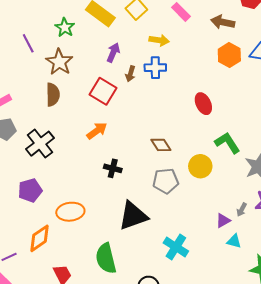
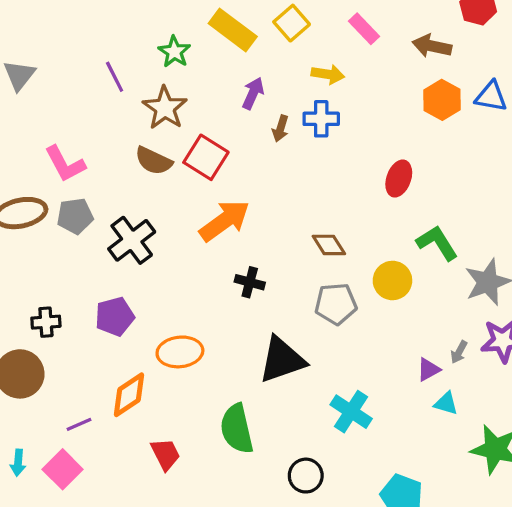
red square: (103, 91) -> (206, 157), moved
brown semicircle: (53, 95) -> (154, 161), turned 115
red ellipse: (203, 104) -> (399, 179), turned 45
orange arrow: (97, 131) -> (225, 221), size x1.5

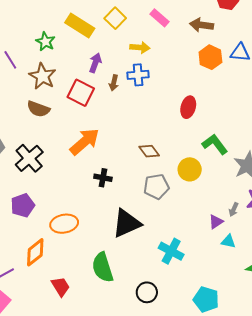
red square: (206, 157) -> (81, 93), moved

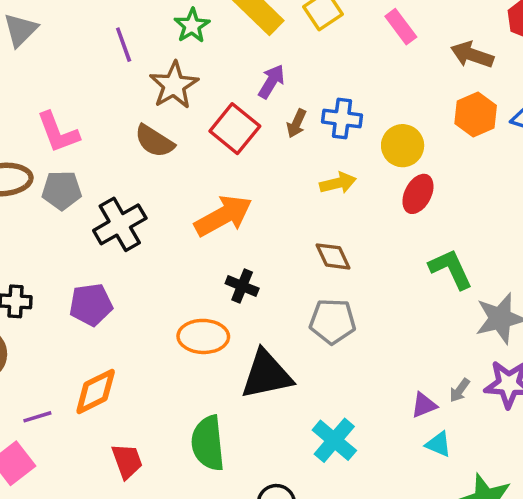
yellow arrow: (140, 47) -> (338, 183), moved, turned -30
yellow circle: (190, 169) -> (403, 146), moved
orange ellipse: (64, 224) -> (203, 336), moved

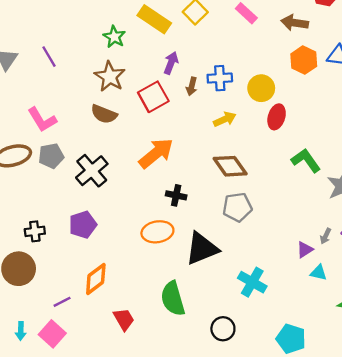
purple line: (124, 45) -> (49, 57), moved
red square: (235, 129) -> (153, 97), turned 32
brown diamond: (333, 256) -> (230, 166), size x1.4

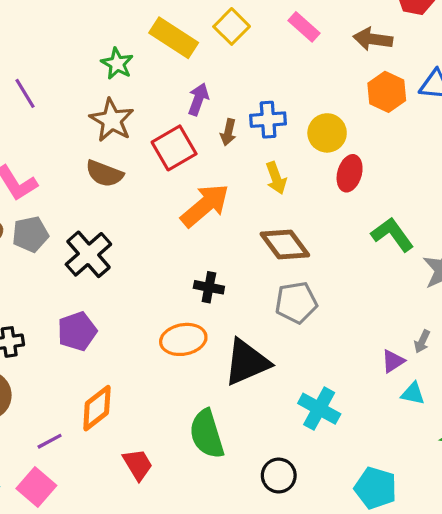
yellow arrow: (225, 119) -> (276, 178), turned 95
orange arrow: (156, 153) -> (205, 205), moved

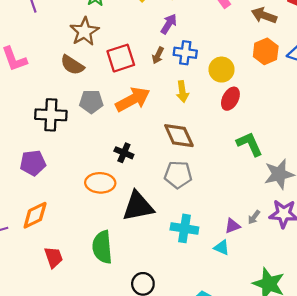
purple arrow: (198, 99) -> (169, 24), moved
gray pentagon: (30, 234) -> (91, 102), moved
black cross: (88, 254) -> (51, 115), turned 32
cyan triangle: (413, 393) -> (222, 247), moved
cyan cross: (319, 409) -> (184, 228), moved, turned -32

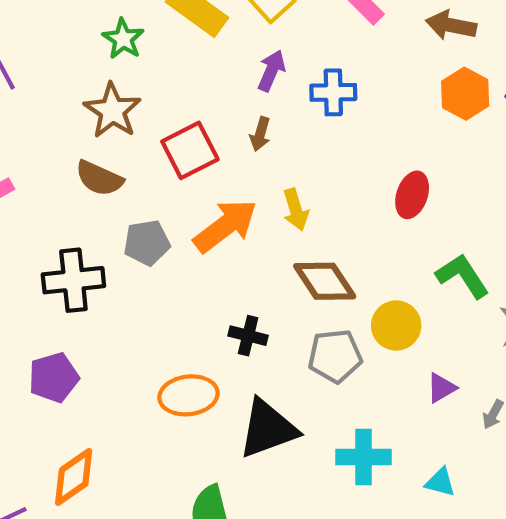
blue cross: (185, 53) -> (333, 92), moved
yellow circle: (222, 70) -> (396, 326), moved
yellow arrow: (182, 92) -> (296, 210), moved
black cross: (124, 153) -> (248, 336), moved
purple triangle: (232, 226) -> (441, 388), moved

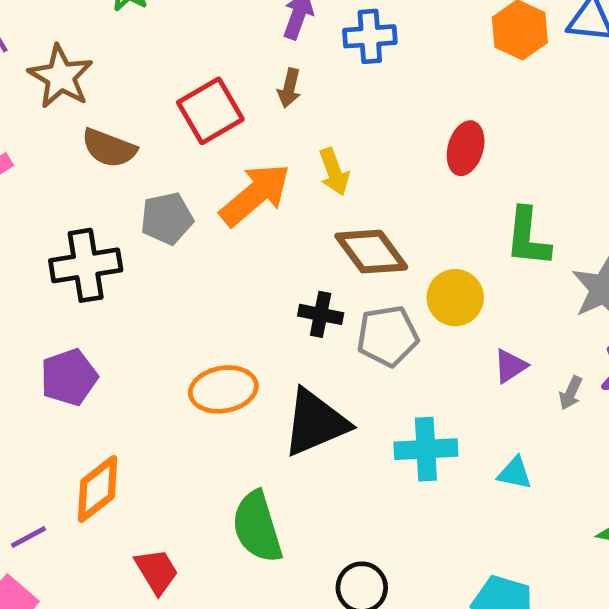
brown star: (112, 111) -> (61, 77), moved
green L-shape: (463, 276) -> (528, 237), turned -138
black cross: (248, 336) -> (321, 314), moved

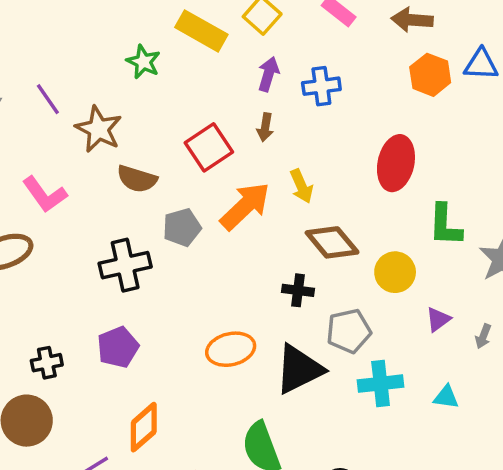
red ellipse: (466, 148) -> (396, 163), size x1.4
gray pentagon: (388, 336) -> (349, 331), moved

